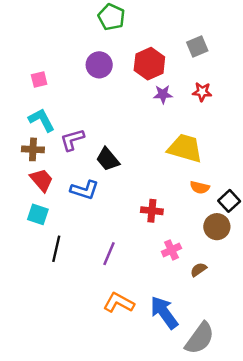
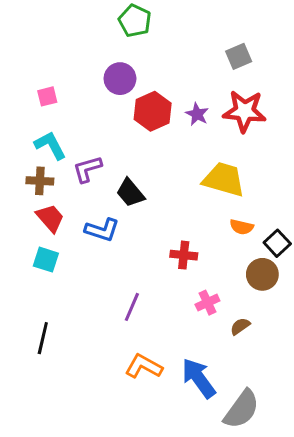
red hexagon: (149, 64) -> (153, 111), moved
red star: (202, 92) -> (245, 111), size x1.8
purple star: (163, 94) -> (197, 114), turned 30
black line: (56, 249) -> (43, 338), moved

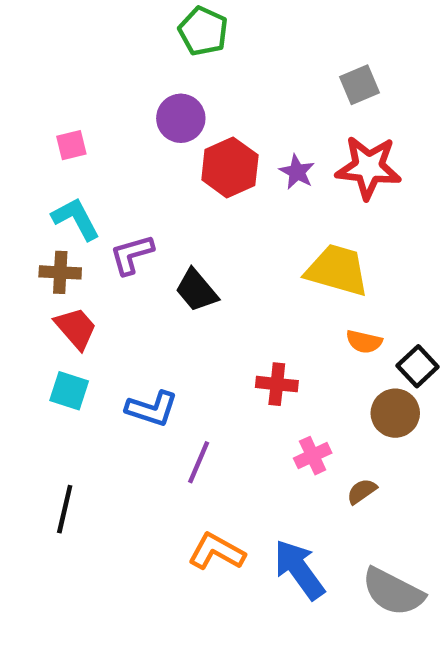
blue L-shape: (102, 230) -> (152, 409), moved
gray semicircle: (242, 409) -> (393, 592), moved, turned 81

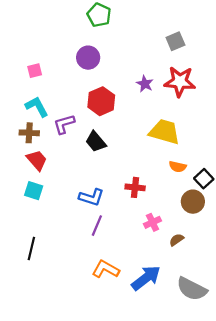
red hexagon: (230, 167) -> (101, 101), moved
blue L-shape: (152, 409) -> (91, 197), moved
blue arrow: (299, 569) -> (146, 278), turned 88

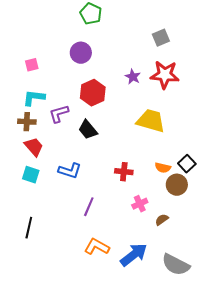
cyan L-shape: (37, 107) -> (34, 98), turned -55
orange semicircle: (178, 167) -> (163, 168), moved
blue L-shape: (91, 197) -> (70, 171), moved

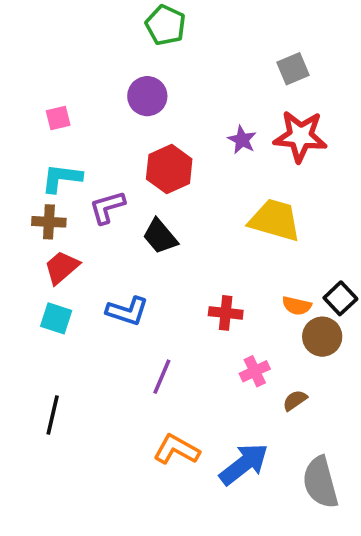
red trapezoid: (34, 147) -> (62, 267), turned -90
gray semicircle: (176, 265) -> (320, 482), turned 48

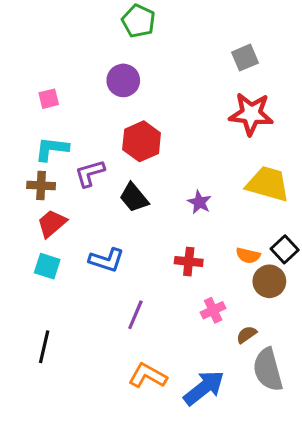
purple star: (242, 140) -> (199, 202), moved
yellow trapezoid: (275, 220) -> (268, 184), moved
gray semicircle: (320, 482) -> (268, 370), moved

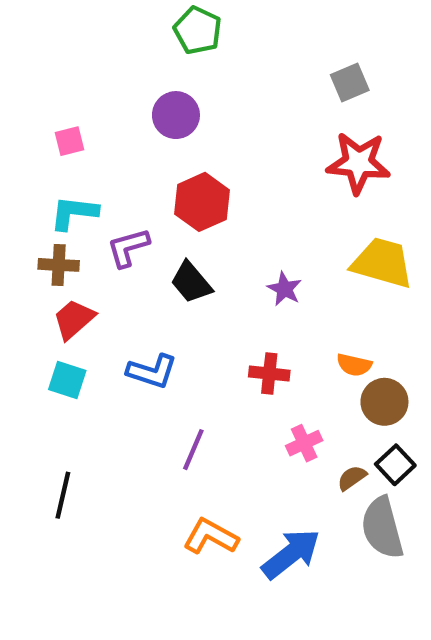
black square: (285, 249) -> (395, 465), moved

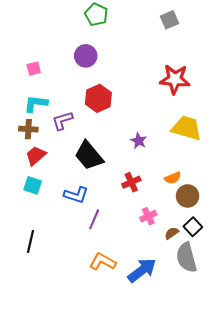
gray square: (350, 82) -> (169, 20), moved
black trapezoid: (191, 282) -> (89, 156), moved, size x1.4
orange semicircle: (354, 365) -> (173, 178), turned -35
blue L-shape: (152, 371) -> (76, 195), moved
red cross: (269, 374) -> (131, 182), turned -30

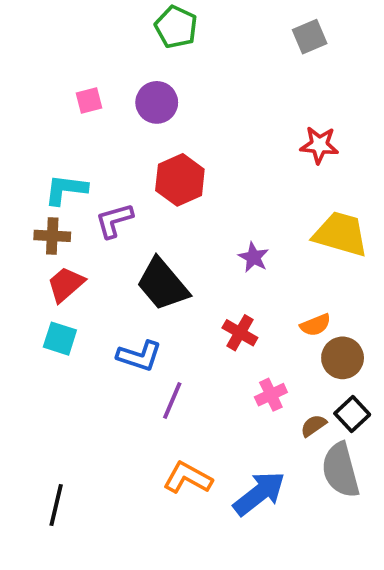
pink square: (34, 69) -> (89, 100), moved
red star: (175, 79) -> (319, 145), size x0.7
red cross: (131, 182) -> (240, 333), turned -36
black line: (30, 242) -> (56, 505), moved

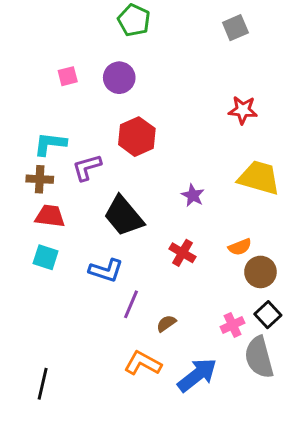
red trapezoid: (66, 284) -> (50, 216), turned 48
pink cross: (271, 395) -> (233, 325), moved
brown semicircle: (313, 426) -> (166, 323), moved

